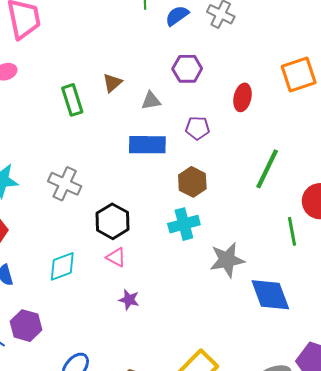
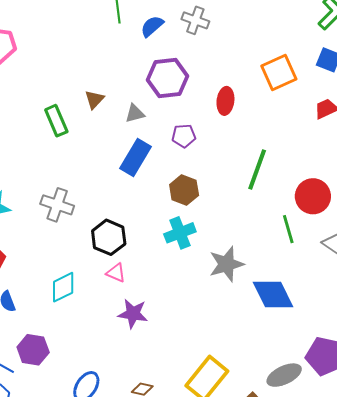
purple hexagon: (187, 69) -> (167, 78), size x1.4
blue rectangle: (147, 145) -> (136, 158), turned -54
purple star: (129, 300) -> (133, 314), size x1.4

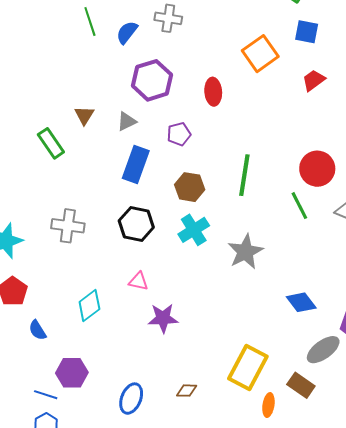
green line: (257, 170) -> (244, 175), moved
black hexagon: (109, 237) -> (136, 224), moved
blue diamond: (273, 294) -> (301, 302), moved, size x0.7

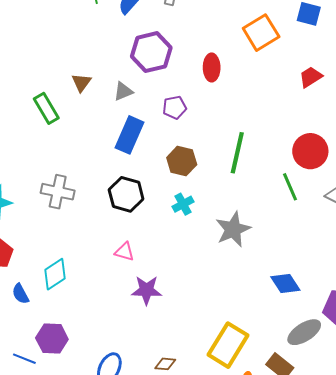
red trapezoid: (314, 80) -> (311, 77), moved
cyan cross: (194, 230) -> (183, 204), size x0.7
cyan diamond: (89, 306) -> (55, 274), moved

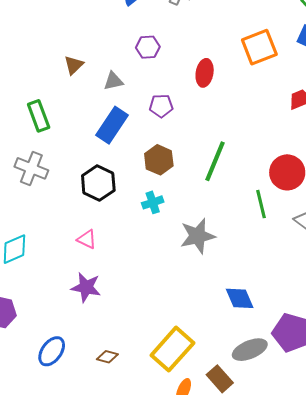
purple hexagon: (151, 52) -> (148, 47), size x0.6
green rectangle: (46, 108) -> (39, 116), moved
purple star: (147, 290) -> (86, 287), moved

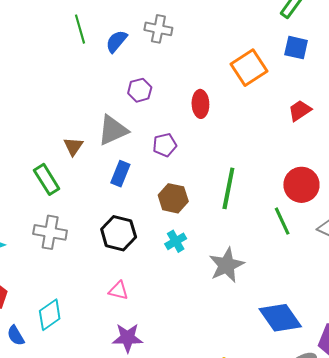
brown triangle: (74, 65) -> (73, 146), moved
gray triangle: (113, 81) -> (113, 130), size x1.6
blue rectangle: (112, 125) -> (120, 174), size x0.7
blue diamond: (240, 298) -> (280, 318), size x1.4

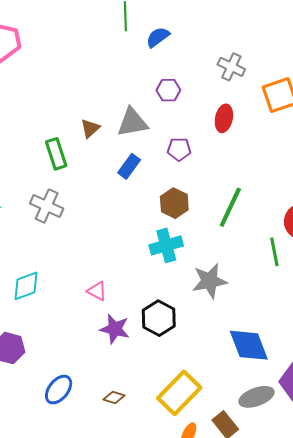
gray cross: (158, 29) -> (231, 67), moved
black hexagon: (119, 233) -> (159, 318), moved
cyan cross: (176, 241) -> (166, 245), size x1.5
pink triangle: (119, 291) -> (97, 291), moved
purple star: (128, 338) -> (115, 329), moved

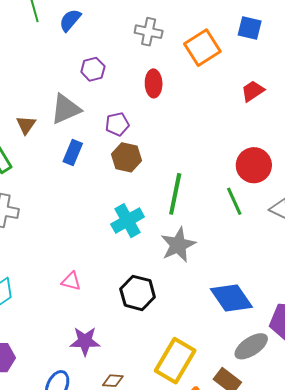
brown hexagon: (174, 203) -> (127, 157), moved
green line: (230, 207) -> (175, 194), moved
purple star: (115, 329) -> (85, 341), moved

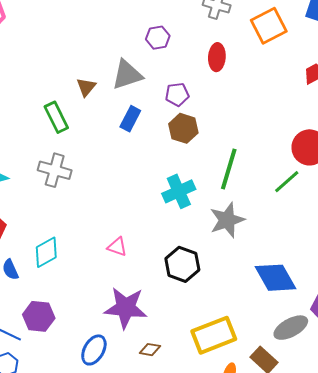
green line: (234, 201) -> (287, 182), turned 68
purple star: (85, 341) -> (126, 308), size x1.4
yellow rectangle: (175, 361) -> (214, 335), turned 33

